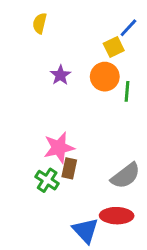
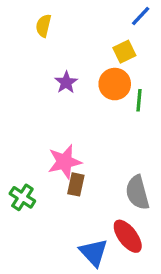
blue line: (128, 28) -> (141, 16), moved
gray semicircle: (125, 176) -> (137, 193), turned 112
green cross: (47, 180) -> (22, 197), moved
red ellipse: (117, 216) -> (128, 236), turned 52

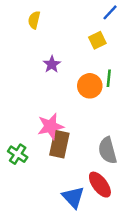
orange circle: (115, 84) -> (90, 86), moved
brown rectangle: (76, 184) -> (59, 144), size x1.5

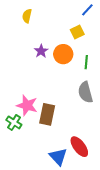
orange circle: (90, 86) -> (63, 54), moved
pink star: (51, 126) -> (27, 105), moved, turned 30
gray semicircle: (107, 150) -> (85, 92), moved

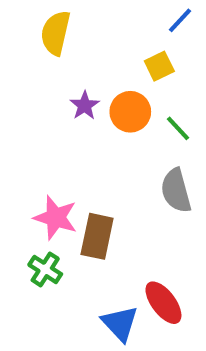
yellow semicircle: (27, 16) -> (56, 33), size x1.5
green line: (86, 62) -> (178, 128), turned -48
green cross: (14, 122) -> (45, 269), moved

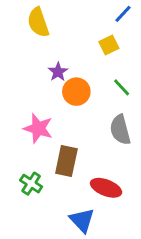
yellow semicircle: (56, 33) -> (38, 22), turned -32
orange circle: (130, 112) -> (76, 92), moved
pink star: (56, 218) -> (38, 128), moved
red ellipse: (163, 303) -> (106, 188), moved, turned -32

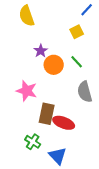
green line: (122, 87) -> (77, 62), moved
green cross: (31, 184) -> (33, 142), moved
red ellipse: (106, 188) -> (64, 123), moved

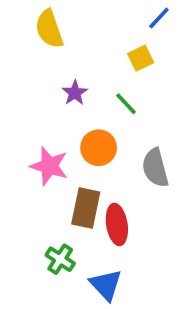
green line: (77, 62) -> (126, 104), moved
orange circle: (54, 65) -> (99, 148), moved
red ellipse: (64, 123) -> (117, 224), turned 60

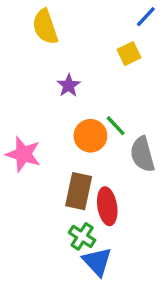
green line: (126, 104) -> (116, 126), moved
pink star: (49, 166) -> (23, 154), moved
green cross: (60, 259) -> (82, 236), moved

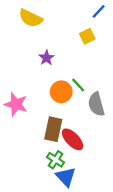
yellow semicircle: (45, 27) -> (31, 18), turned -45
red ellipse: (107, 206) -> (73, 139), turned -35

